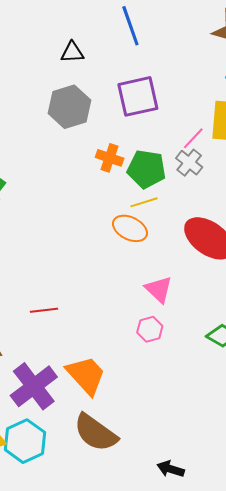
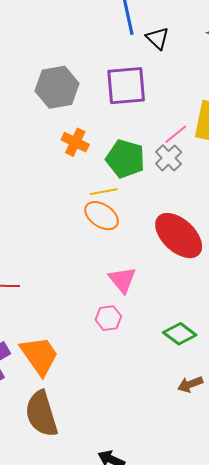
black triangle: (72, 52) -> (158, 38), moved, turned 40
orange cross: (110, 158) -> (75, 142), moved
yellow line: (144, 202) -> (104, 192), moved
brown semicircle: (96, 433) -> (41, 414), turned 30

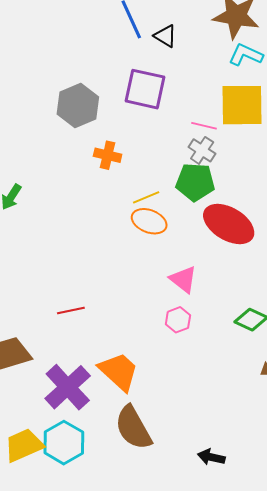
purple square: (126, 86) -> (145, 89), turned 30
pink line: (176, 134) -> (204, 126), turned 65
green pentagon: (125, 159) -> (195, 182), moved

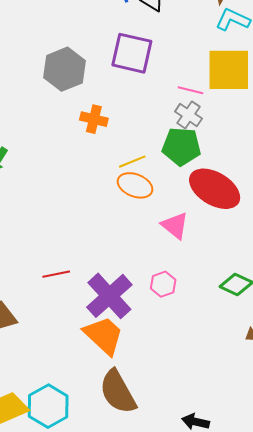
pink triangle: (183, 279) -> (175, 226), moved
purple cross: (68, 387) -> (109, 296), moved

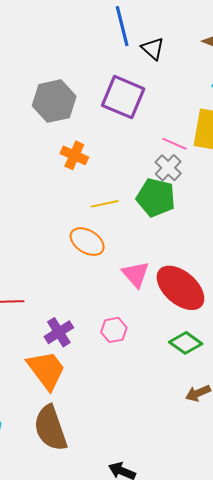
orange ellipse: (135, 185) -> (87, 242), moved
red ellipse: (215, 189) -> (180, 288), moved
purple cross: (109, 296) -> (59, 332), size x0.6

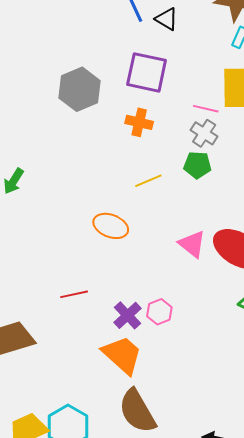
orange cross: (74, 155) -> (139, 122), moved
green pentagon: (156, 198) -> (197, 165), size x0.7
orange ellipse: (87, 242) -> (111, 226), moved
pink hexagon: (114, 330) -> (159, 312), moved

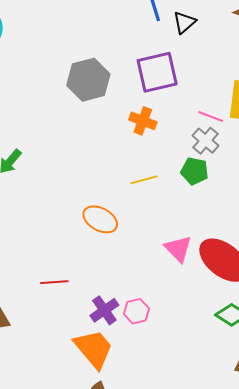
black triangle: (167, 19) -> (184, 22), turned 40
purple square: (147, 72) -> (157, 72), turned -33

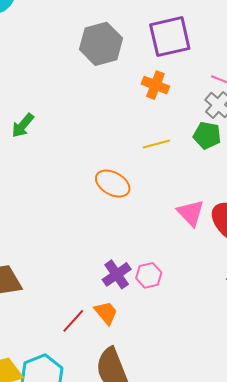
red line: (54, 282) -> (73, 321), moved, turned -44
orange trapezoid: (94, 349) -> (106, 313), size x0.6

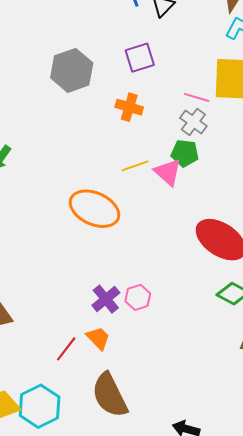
purple square: (170, 37) -> (140, 58), size x0.7
orange ellipse: (113, 184) -> (95, 209), size x1.4
pink triangle: (191, 213) -> (168, 172), moved

